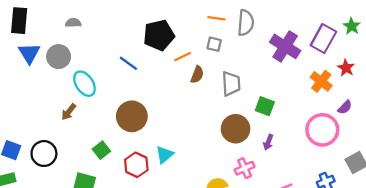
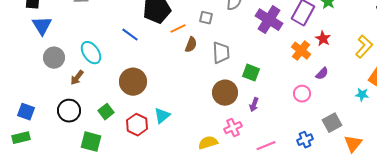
gray circle: (59, 57) -> (54, 58), moved
pink circle: (322, 130) -> (302, 94), size x0.6
black circle: (44, 154) -> (69, 111), moved

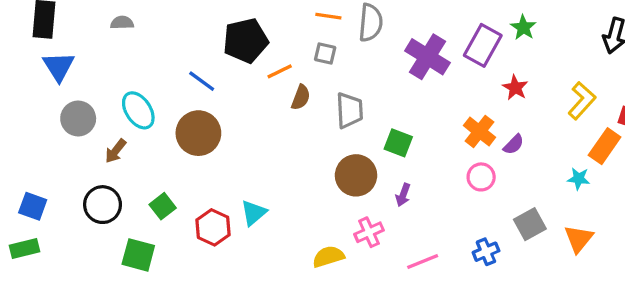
orange cross: (301, 51) -> (479, 131), moved
brown circle: (133, 82) -> (198, 133), moved
orange triangle: (353, 144) -> (579, 239), moved

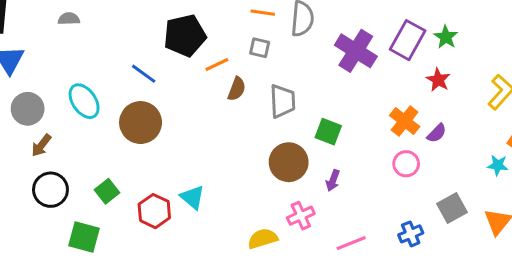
green star: (523, 28) -> (446, 37), moved
brown arrow: (116, 151) -> (41, 145), moved
cyan triangle: (254, 213) -> (192, 197), turned -40

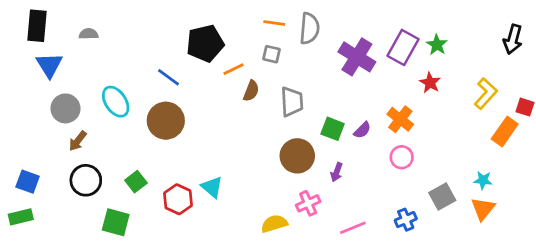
gray semicircle: (69, 19) -> (89, 34), moved
purple semicircle: (437, 133) -> (362, 130), moved
cyan star: (498, 165) -> (483, 180), moved

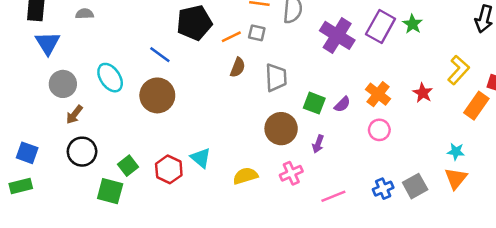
orange line: (234, 69) -> (231, 37), moved
red star: (430, 83) -> (423, 93), moved
green square: (136, 182) -> (128, 166), moved
gray square: (442, 197) -> (415, 186), moved
yellow semicircle: (274, 224) -> (245, 176), moved

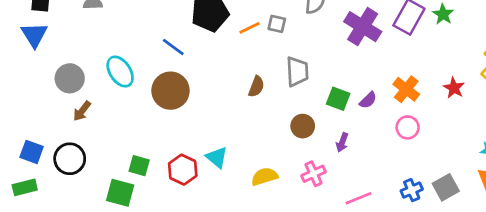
blue triangle: (48, 43) -> (34, 35), moved
brown semicircle: (238, 67) -> (256, 87), moved
brown circle: (281, 129) -> (303, 126), size x0.7
black circle: (82, 152) -> (70, 159), moved
green square: (128, 166) -> (139, 166), turned -36

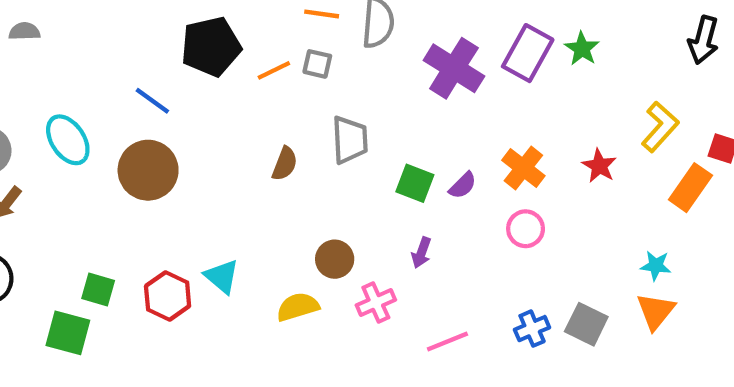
brown circle: (303, 126) -> (335, 259), moved
gray square: (446, 187) -> (586, 324), turned -35

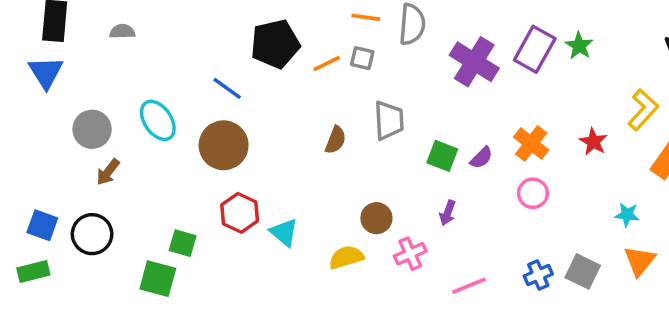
cyan star: (656, 266) -> (627, 215), moved
red hexagon: (168, 296) -> (240, 213), moved

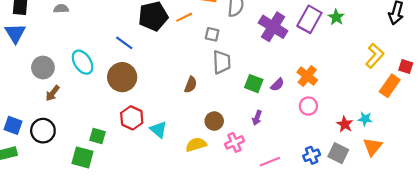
gray square: (362, 58) -> (212, 34), moved
orange line: (327, 63) -> (184, 17), moved
brown semicircle: (336, 140) -> (191, 85), moved
red star: (593, 142) -> (345, 124), moved

